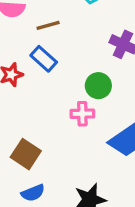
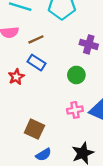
pink cross: (82, 114) -> (75, 110), moved

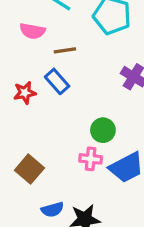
green circle: (76, 75) -> (103, 130), moved
blue semicircle: (43, 155) -> (52, 210), moved

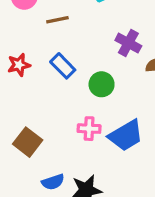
blue rectangle: (57, 81) -> (63, 66), moved
green circle: (103, 130) -> (102, 84), moved

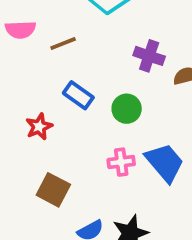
red star: (19, 65) -> (39, 127), moved
blue trapezoid: (126, 135) -> (165, 163), turned -90

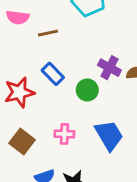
purple cross: (149, 56) -> (109, 68), moved
red star: (39, 127) -> (19, 92), size x1.5
pink cross: (121, 162) -> (64, 134), moved

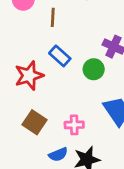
brown line: (48, 33) -> (53, 17), turned -72
pink cross: (64, 134) -> (74, 125), moved

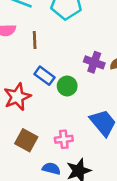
green circle: (94, 69) -> (67, 86), moved
blue semicircle: (58, 155) -> (51, 169), turned -138

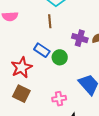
brown line: (35, 40) -> (50, 21), moved
brown square: (26, 140) -> (21, 94), moved

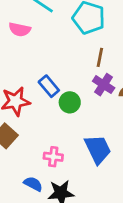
brown line: (50, 21) -> (100, 57), moved

